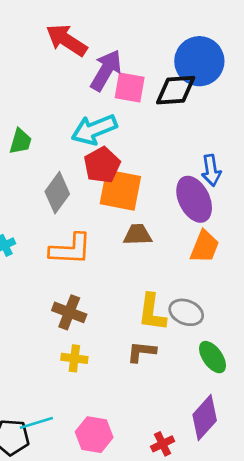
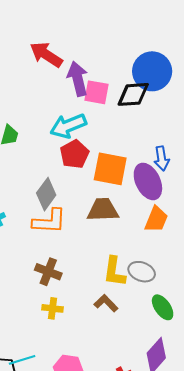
purple arrow: (106, 70) -> (78, 79), turned -44
orange square: (120, 190) -> (110, 169), moved
gray diamond: (57, 193) -> (46, 194), moved
brown trapezoid: (138, 235) -> (103, 210), size x1.4
brown L-shape: (141, 352) -> (106, 303), turned 40

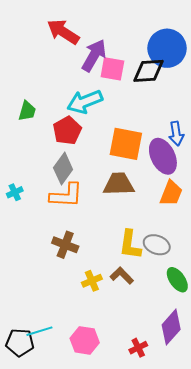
purple arrow: (78, 79) -> (94, 55), turned 44
red pentagon: (74, 154) -> (67, 131), moved
yellow cross: (52, 308) -> (92, 281), moved, turned -30

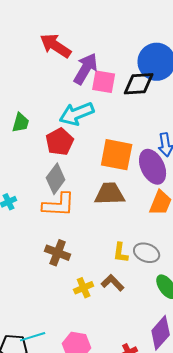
yellow L-shape: (130, 245) -> (121, 253), size x0.7

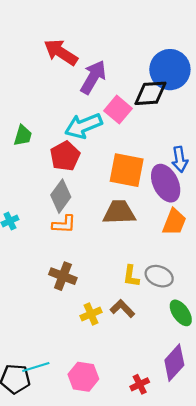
pink square: (104, 82) -> (118, 110), moved, turned 30
orange L-shape: (59, 205) -> (64, 224), size x0.7

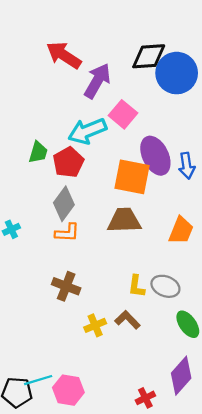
black diamond: (150, 93) -> (149, 56), moved
green trapezoid: (23, 136) -> (38, 152), moved
purple ellipse: (166, 183) -> (155, 156), moved
pink hexagon: (83, 377) -> (68, 390), moved

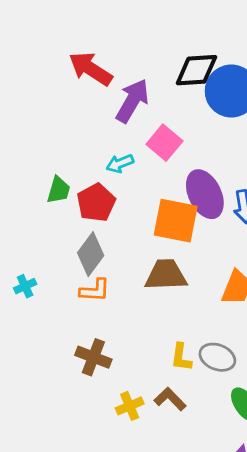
cyan arrow: (87, 131) -> (120, 163), size x0.6

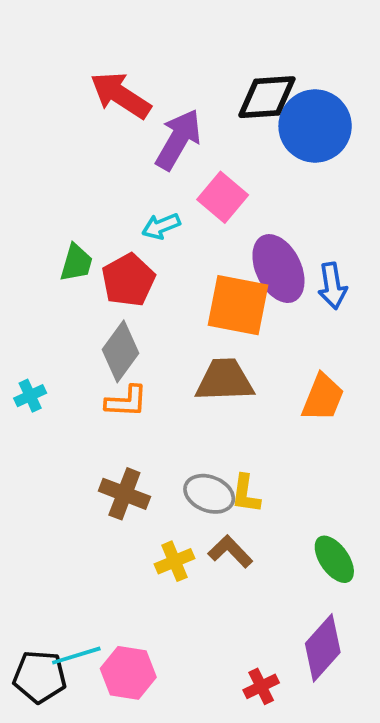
gray ellipse: (217, 357) -> (209, 494), moved

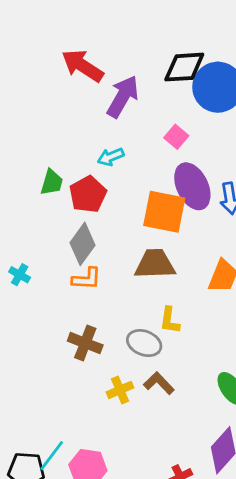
pink square: (223, 197) -> (176, 137), moved, size x0.7
cyan cross: (30, 396) -> (20, 275), turned -35
yellow L-shape: (246, 494) -> (170, 320), moved
cyan line: (76, 656) -> (52, 456), turned -36

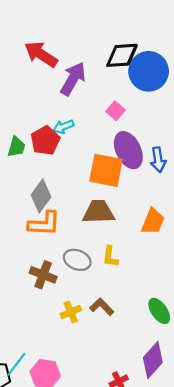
red pentagon: (88, 194) -> (45, 141), moved
orange L-shape: (87, 279) -> (44, 224), size x1.4
gray ellipse: (144, 343) -> (77, 260), moved

